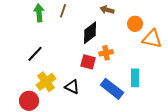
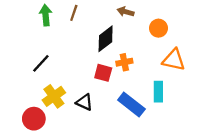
orange triangle: (152, 39) -> (174, 60), moved

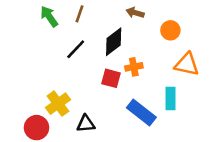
green arrow: (46, 15) -> (49, 16), turned -30
black line: (41, 63) -> (76, 49), moved
black triangle: (84, 102) -> (86, 124), moved, turned -30

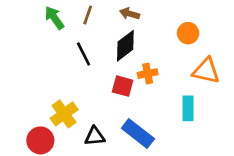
brown arrow: (135, 13) -> (130, 14), moved
black line: (76, 49) -> (84, 54), turned -70
blue rectangle: (141, 112) -> (138, 133), moved

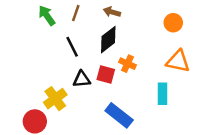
orange circle: (188, 33) -> (173, 23), moved
orange cross: (148, 74) -> (127, 64), turned 35
black triangle: (95, 136) -> (82, 79), moved

